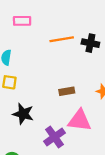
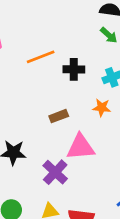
black cross: (90, 43) -> (74, 69), moved

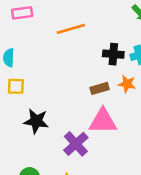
black cross: (74, 69) -> (113, 54), moved
brown rectangle: (59, 116) -> (100, 88), moved

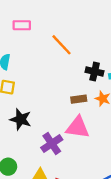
orange line: (71, 29) -> (61, 45), turned 55

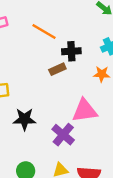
black cross: (95, 72) -> (71, 51), moved
brown rectangle: (79, 99) -> (57, 69), moved

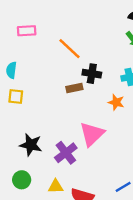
pink triangle: (85, 111) -> (92, 134), turned -48
black star: (24, 119) -> (31, 145), moved

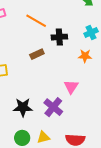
brown rectangle: (74, 88) -> (37, 54), moved
pink triangle: (92, 134) -> (71, 87), size x0.7
yellow triangle: (56, 187) -> (43, 137), moved

